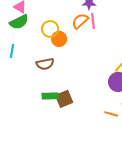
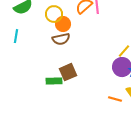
brown semicircle: (45, 64) -> (61, 39), moved
brown square: (64, 99) -> (68, 72), moved

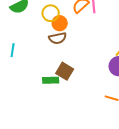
cyan line: (16, 36) -> (13, 50), moved
brown square: (68, 72) -> (65, 71), turned -36

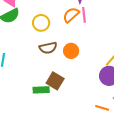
orange circle: (60, 23) -> (71, 51), moved

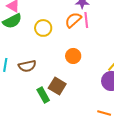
brown semicircle: (48, 48) -> (27, 66), moved
green rectangle: (41, 90) -> (43, 95), turned 63

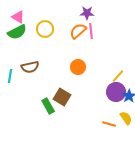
yellow circle: (43, 28) -> (45, 29), moved
brown semicircle: (27, 66) -> (30, 67), moved

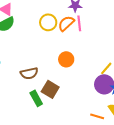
yellow circle: (45, 29) -> (48, 22), moved
brown semicircle: (30, 67) -> (29, 73), moved

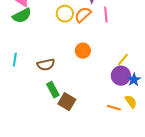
pink line: (79, 23) -> (106, 15), moved
brown square: (50, 89) -> (67, 102), moved

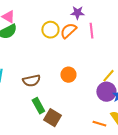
orange circle: (83, 51) -> (68, 75), moved

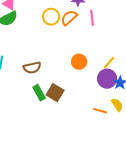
orange circle: (68, 75) -> (79, 62), moved
brown square: (52, 118) -> (55, 93), moved

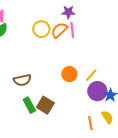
pink line: (92, 18) -> (72, 30), moved
yellow line: (109, 63) -> (91, 75), moved
orange line: (100, 111) -> (90, 123), turned 64

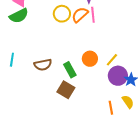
green rectangle: (29, 105) -> (70, 70), moved

